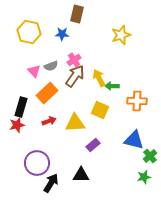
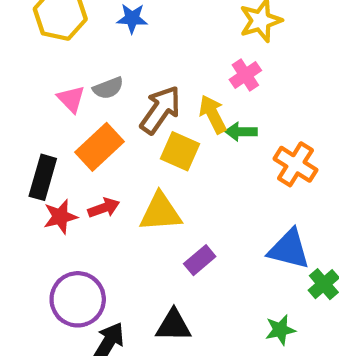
pink cross: (74, 60) -> (245, 75), moved
orange cross: (137, 101) -> (295, 164), turned 30
yellow square: (100, 110) -> (180, 151), moved
red star: (17, 125) -> (60, 217), moved
green star: (144, 177) -> (280, 330), moved

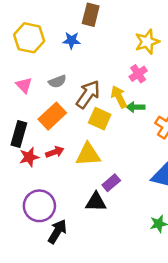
pink triangle: (71, 99) -> (24, 85), moved
black triangle: (174, 325) -> (96, 202), moved

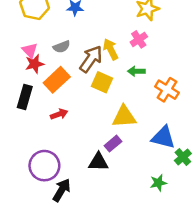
yellow arrow: (119, 97) -> (111, 49), moved
yellow triangle: (88, 155) -> (124, 117), moved
red star: (29, 157) -> (35, 64), moved

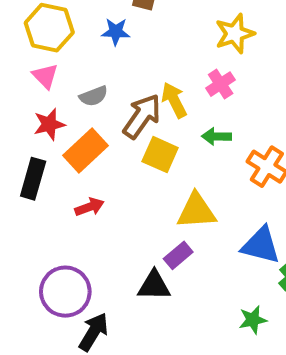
pink triangle: (30, 50) -> (45, 76), moved

